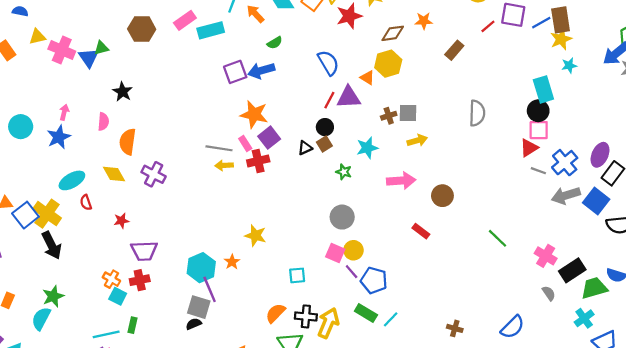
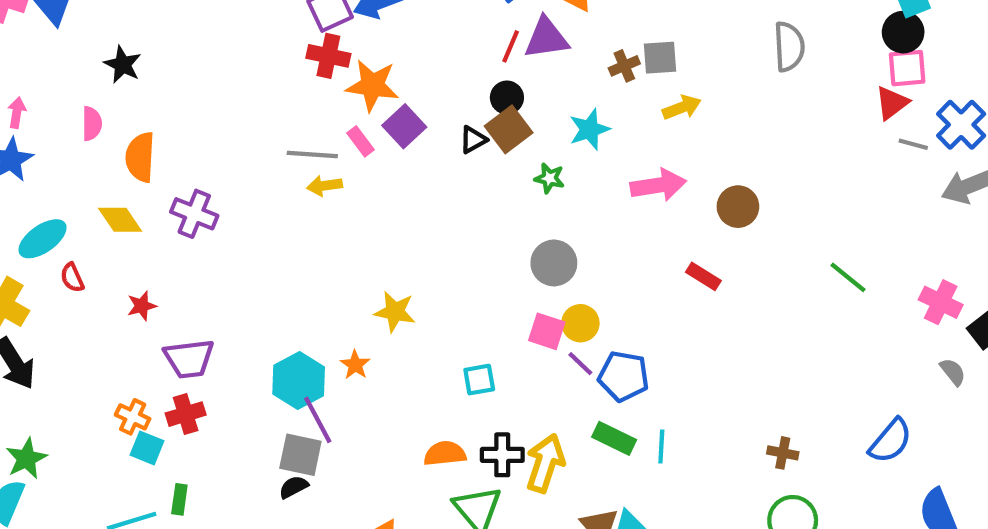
brown square: (324, 144) -> (509, 129), size x1.5
red cross: (258, 161) -> (328, 56), moved, turned 30
orange semicircle: (275, 313) -> (445, 454), turned 45
cyan line: (391, 319) -> (661, 447), turned -36

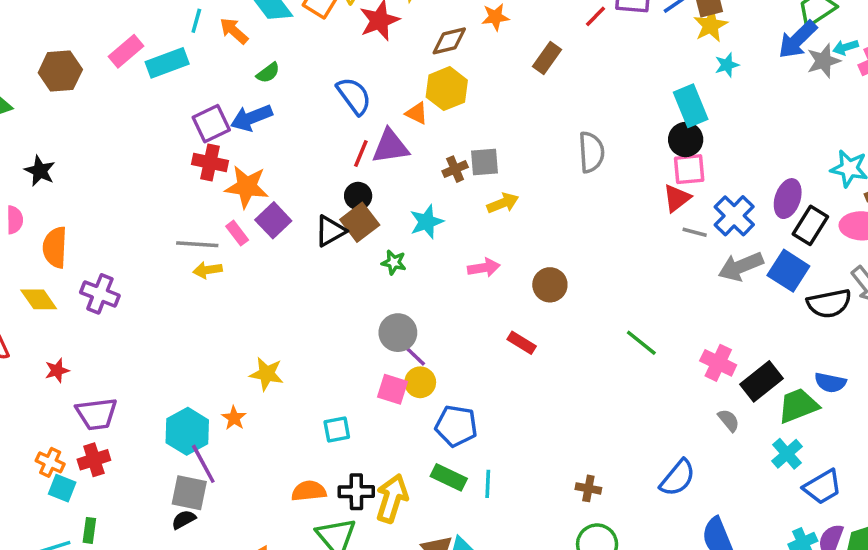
black triangle: (473, 140) -> (330, 231), size x1.4
pink arrow: (658, 185) -> (484, 268), size x0.7
purple line: (580, 364) -> (415, 356), moved

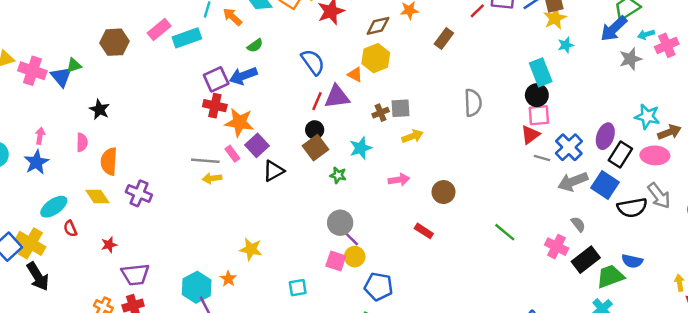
gray star: (823, 61) -> (630, 59), moved
black triangle: (330, 231) -> (274, 171), moved
gray semicircle: (729, 420) -> (578, 224), moved

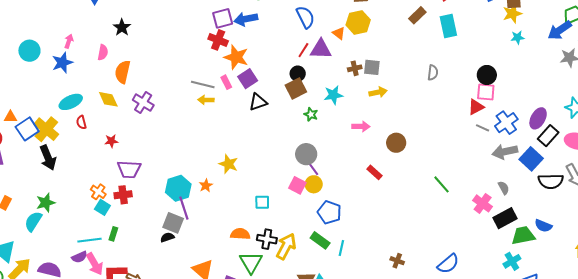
cyan rectangle: (541, 72) -> (448, 26), moved
gray semicircle: (473, 103) -> (433, 73), size x0.7

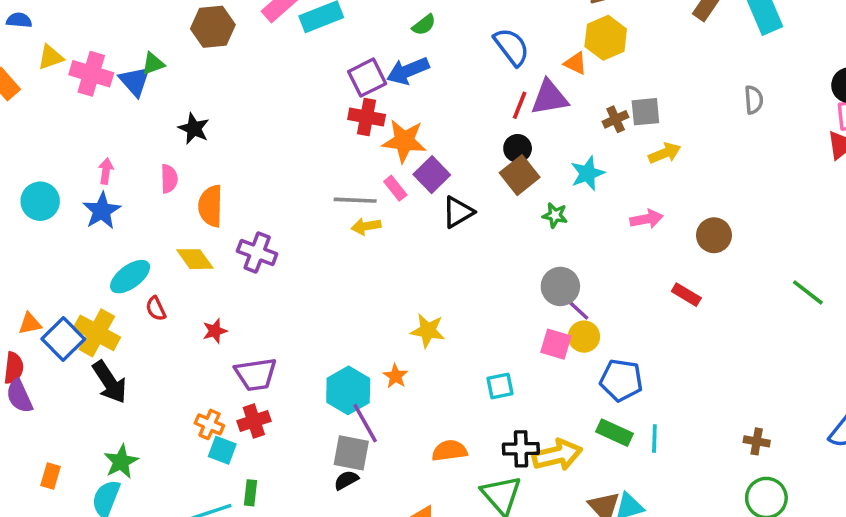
orange semicircle: (240, 234) -> (450, 451), moved
yellow arrow: (286, 246) -> (557, 455), turned 60

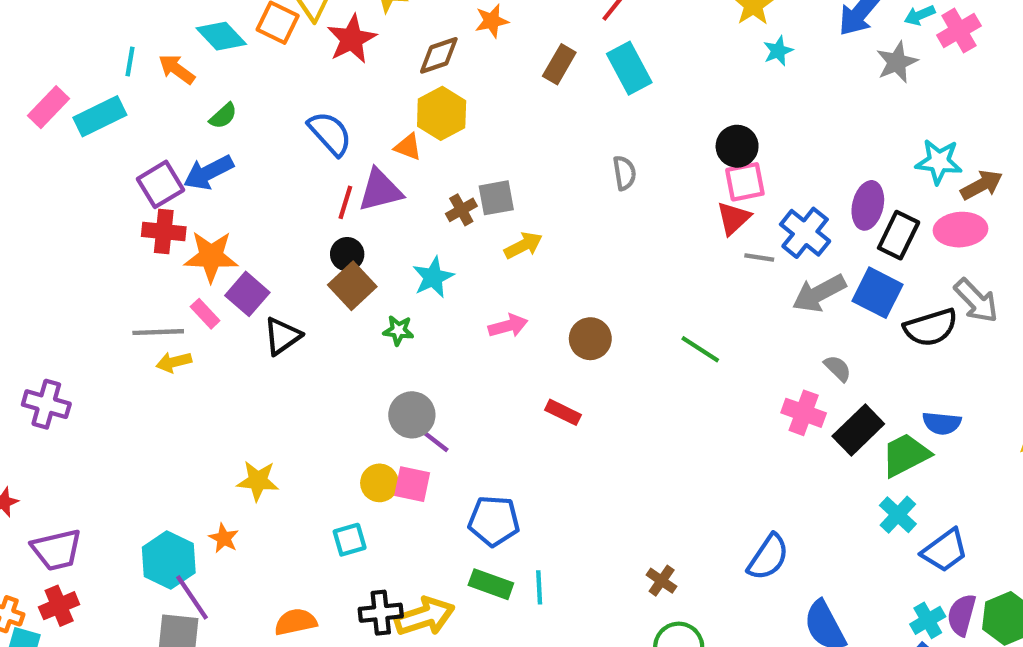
green line: (808, 292) -> (700, 349), moved
yellow circle: (584, 337) -> (379, 483), moved
brown cross: (757, 441) -> (662, 581), turned 30

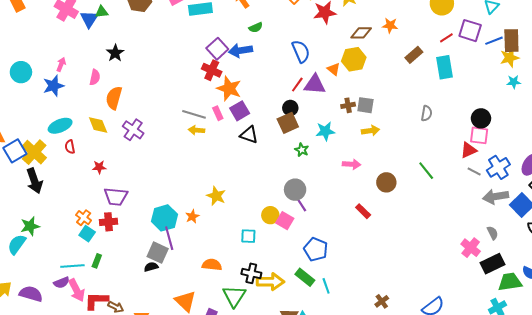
purple square: (161, 184) -> (217, 49), turned -30
black triangle: (282, 336) -> (249, 135), turned 36
green line: (700, 349) -> (426, 171), moved
cyan line: (539, 587) -> (326, 286), turned -35

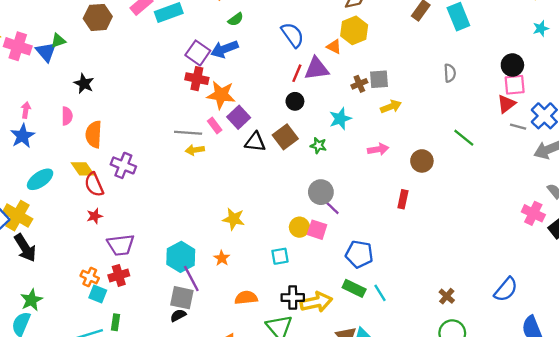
cyan star: (514, 82) -> (541, 28), moved
brown square: (288, 123) -> (285, 137), moved
red semicircle: (70, 147) -> (94, 185), moved, size x1.5
red rectangle: (363, 211) -> (403, 199), turned 70
orange star: (192, 216) -> (222, 258), moved

